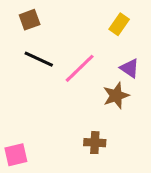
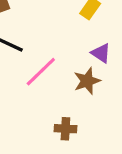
pink line: (80, 68) -> (41, 72), moved

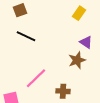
pink line: (41, 72) -> (36, 78), moved

